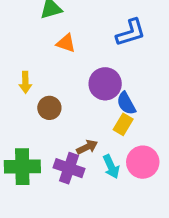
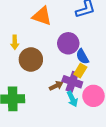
orange triangle: (66, 43) -> (42, 16), size x1.5
brown circle: (49, 108) -> (31, 60), size x1.5
purple cross: (69, 168) -> (72, 82), moved

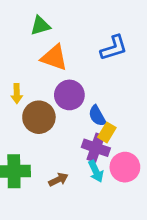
purple circle: (68, 43) -> (69, 95), moved
blue semicircle: (82, 56) -> (97, 116), moved
brown arrow: (56, 86) -> (58, 180), moved

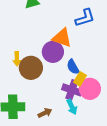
orange triangle: (54, 58) -> (62, 38), moved
yellow arrow: (17, 94) -> (17, 59), moved
pink circle: (125, 167) -> (90, 89), moved

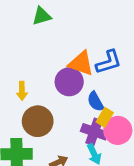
blue L-shape: (85, 18) -> (109, 62), moved
brown circle: (31, 68) -> (38, 121), moved

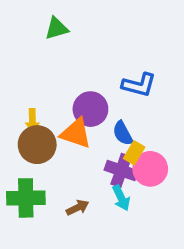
blue L-shape: (109, 62) -> (139, 85), turned 32
orange triangle: (81, 63) -> (76, 133), moved
brown circle: (38, 121) -> (37, 145), moved

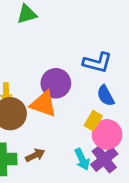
blue semicircle: (123, 133) -> (106, 96), moved
purple cross: (121, 170) -> (104, 159), moved, turned 32
brown arrow: (78, 208) -> (35, 155), moved

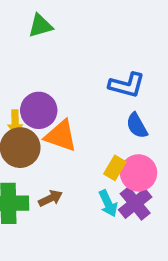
purple circle: (56, 83) -> (39, 110), moved
yellow rectangle: (93, 121) -> (115, 168), moved

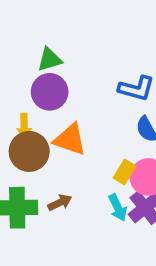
green triangle: (40, 26) -> (50, 59), moved
purple circle: (39, 110) -> (50, 92), moved

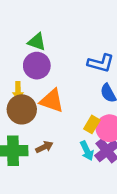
green triangle: (50, 59) -> (37, 42), turned 36

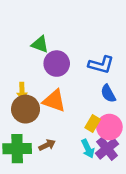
purple circle: (37, 66) -> (57, 64), moved

